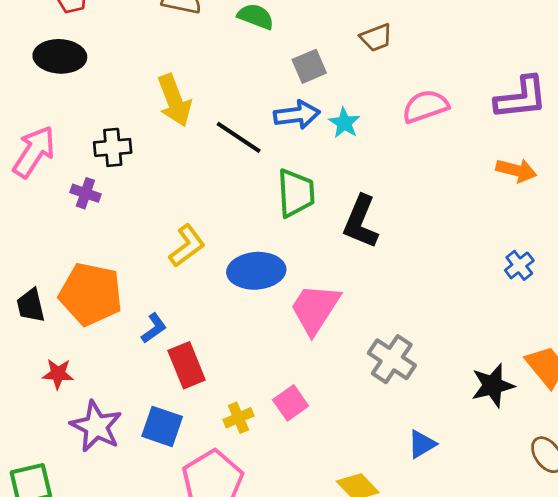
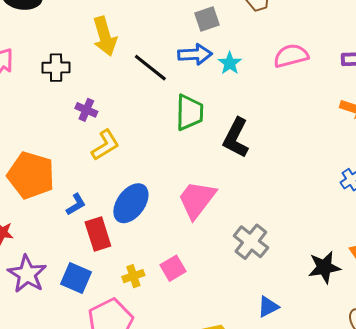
purple cross: (85, 193) -> (86, 110), moved
blue ellipse: (256, 271) -> (131, 203), moved, turned -54

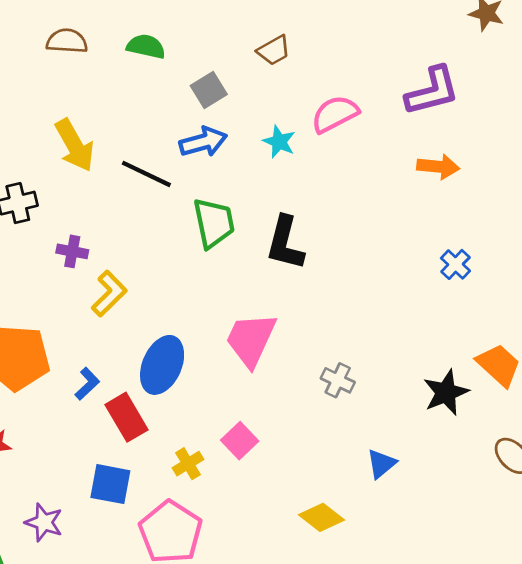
cyan star: (230, 63) -> (279, 142), moved
gray cross: (251, 242) -> (338, 380), size x0.7
purple star: (27, 274) -> (44, 522), moved, size x0.7

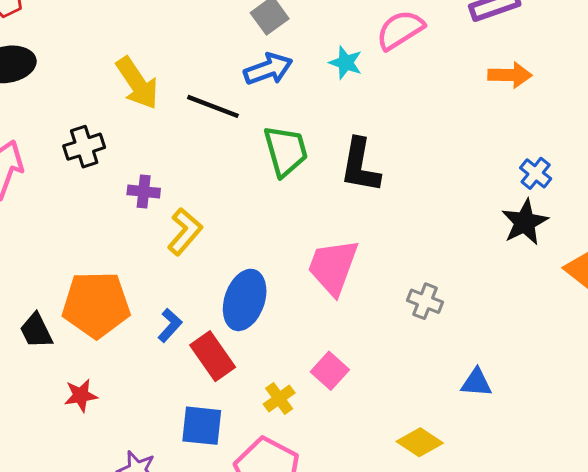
black star: (446, 392) -> (525, 222), moved
blue triangle: (381, 464) -> (476, 383), turned 48

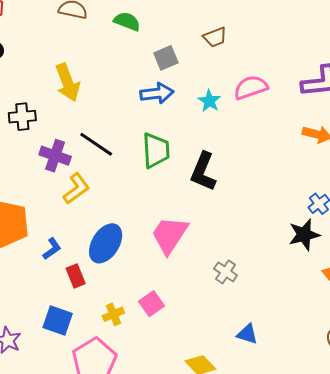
black line: (213, 106) -> (96, 144), moved
purple cross: (144, 192) -> (55, 156), size x1.4
red rectangle: (213, 356) -> (76, 276), size x0.7

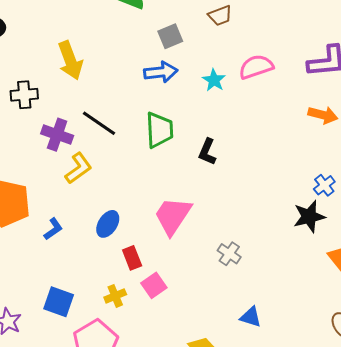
black L-shape: (203, 172) -> (207, 152), size x0.7
blue ellipse: (106, 243) -> (108, 224), size x0.7
red rectangle: (76, 276) -> (132, 258), moved

